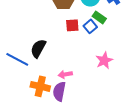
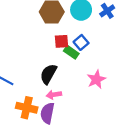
green rectangle: (99, 17) -> (71, 52), moved
black semicircle: (38, 48) -> (48, 74), moved

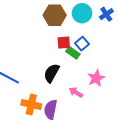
pink arrow: (54, 95) -> (76, 92), moved, turned 40

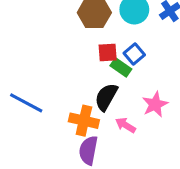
black semicircle: (52, 73) -> (106, 97), moved
orange cross: (31, 105) -> (84, 121), moved

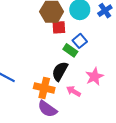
red square: (108, 53) -> (59, 27), moved
purple semicircle: (88, 150) -> (47, 109), turned -66

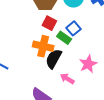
red square: (59, 27) -> (49, 23), moved, turned 32
orange cross: (44, 88) -> (43, 46), moved

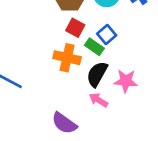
black semicircle: (54, 59) -> (97, 74), moved
pink star: (88, 64) -> (126, 81), turned 30

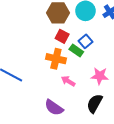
black semicircle: (97, 74) -> (95, 103), moved
pink arrow: (98, 100) -> (68, 81), moved

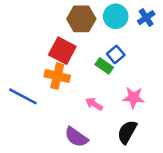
red square: (62, 36) -> (62, 51), moved, size x1.5
orange cross: (56, 59) -> (57, 76), moved

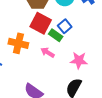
red square: (62, 51) -> (41, 23), moved
pink arrow: (94, 104) -> (48, 52), moved

